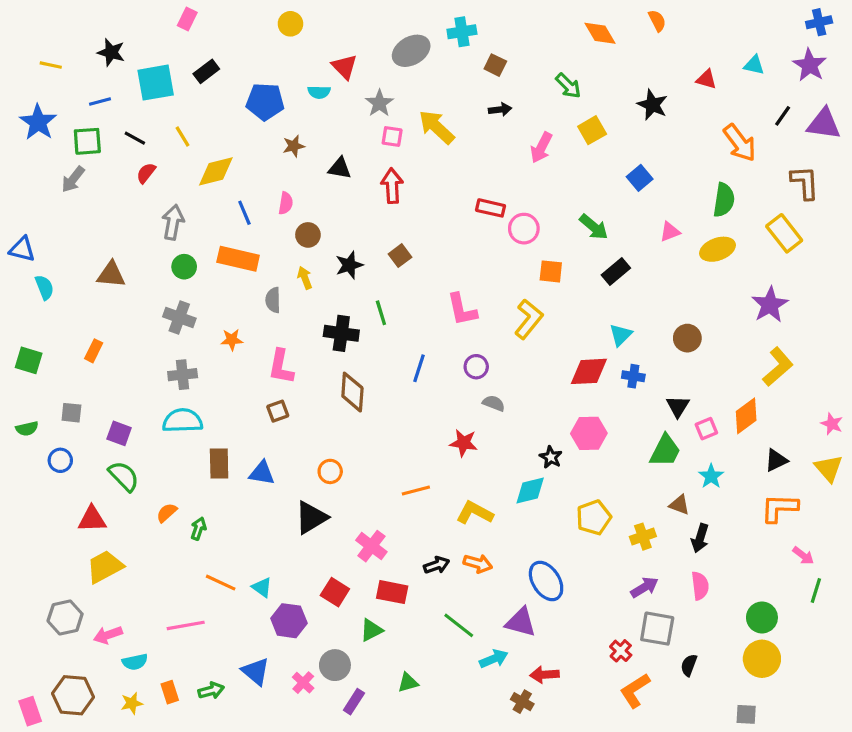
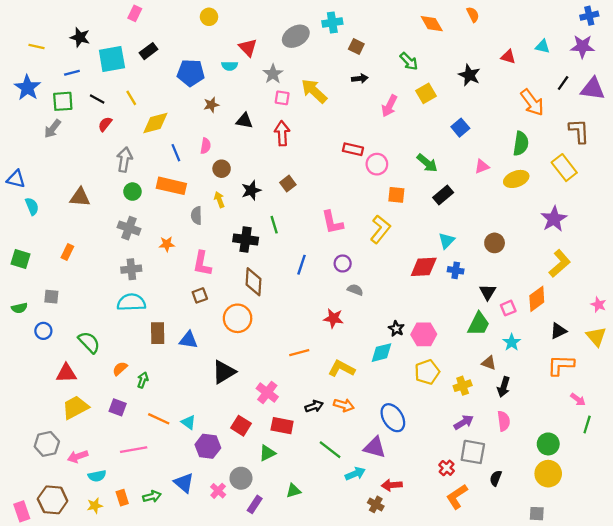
purple star: (810, 65) -> (582, 46), turned -30
purple square: (119, 433) -> (118, 407), moved
pink hexagon: (589, 433) -> (424, 334), moved
orange circle: (330, 471) -> (238, 318), moved, size x1.6

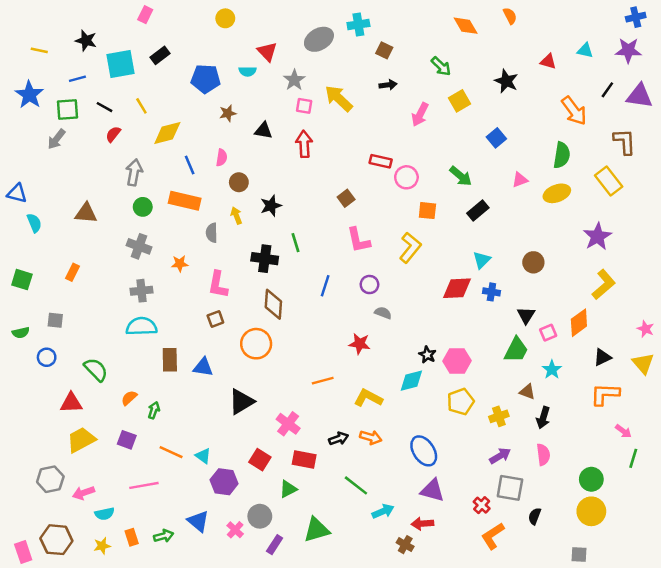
brown square: (288, 184) -> (346, 198), moved
purple triangle: (375, 447) -> (432, 490), moved
green triangle: (294, 491) -> (316, 530), size x1.6

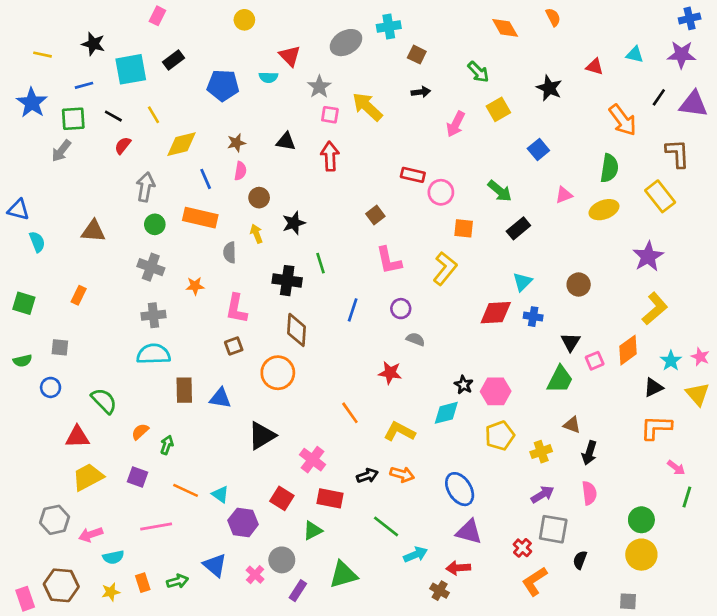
brown star: (228, 113) -> (236, 143), moved
cyan star: (552, 370) -> (671, 361), moved
orange line: (323, 381) -> (350, 413), turned 70

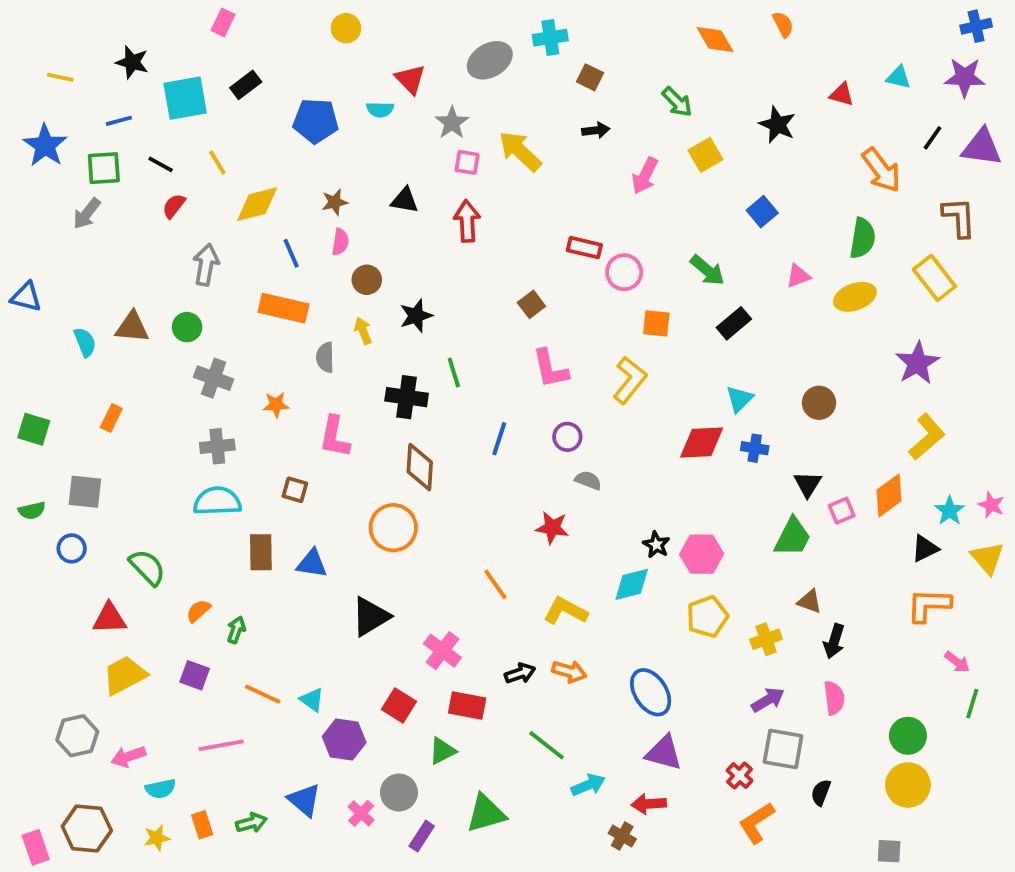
green circle: (155, 224) -> (187, 327), moved
cyan semicircle: (37, 242) -> (85, 342), moved
brown square: (234, 346) -> (295, 490), moved, turned 36
gray square: (60, 347) -> (85, 492), size x1.4

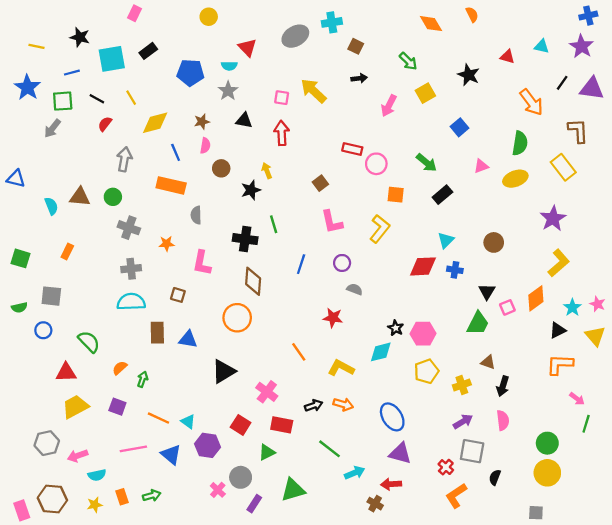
purple star: (965, 77) -> (582, 46), turned 30
gray star: (452, 123) -> (228, 91), moved
yellow arrow: (363, 331) -> (267, 171), moved
blue triangle: (304, 800) -> (171, 455), moved

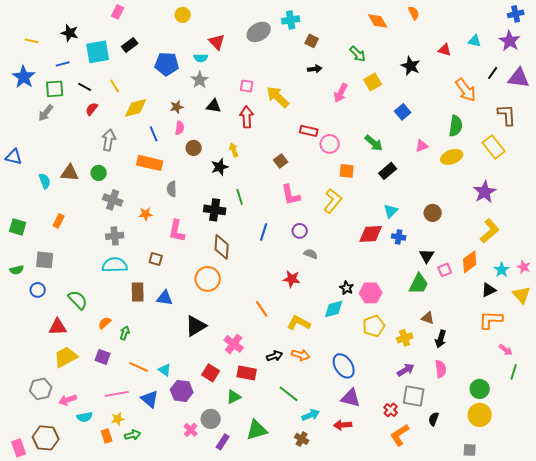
yellow arrow: (314, 91) -> (278, 97), moved
brown cross: (375, 504) -> (302, 439), moved
yellow star: (95, 505) -> (118, 419), moved

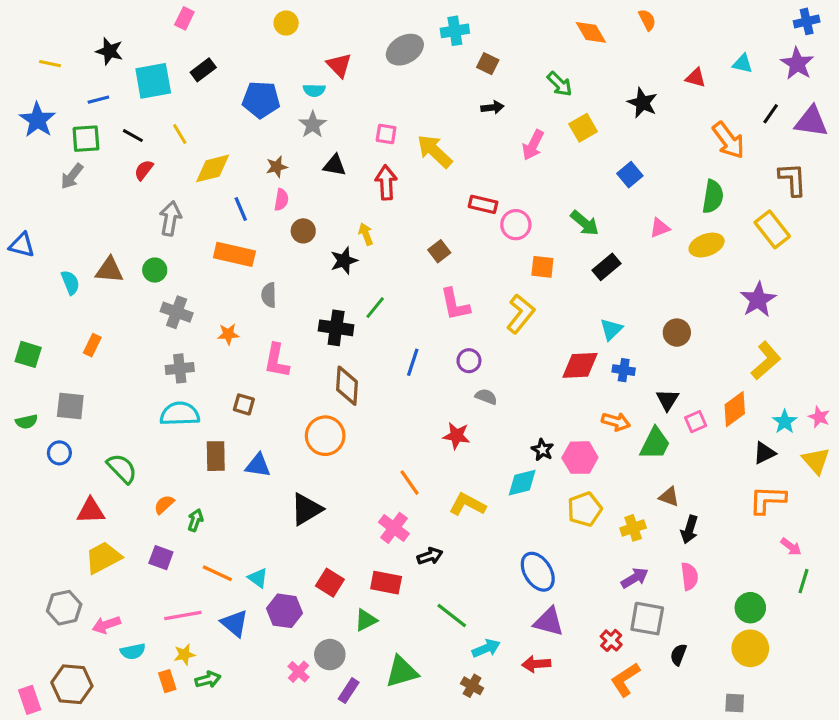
green line: (240, 197) -> (375, 308), turned 56
pink cross: (234, 344) -> (394, 528), moved
orange arrow: (301, 355) -> (616, 422), moved

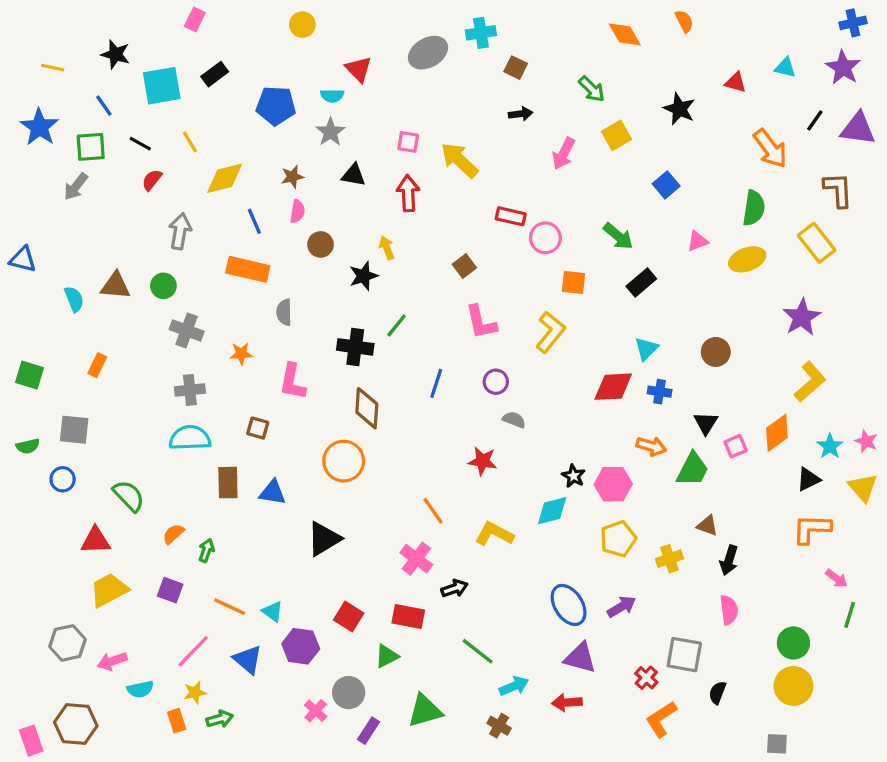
blue line: (98, 100) -> (104, 106), turned 70
purple arrow: (635, 578) -> (621, 607), moved
pink line: (183, 615) -> (193, 651), turned -36

